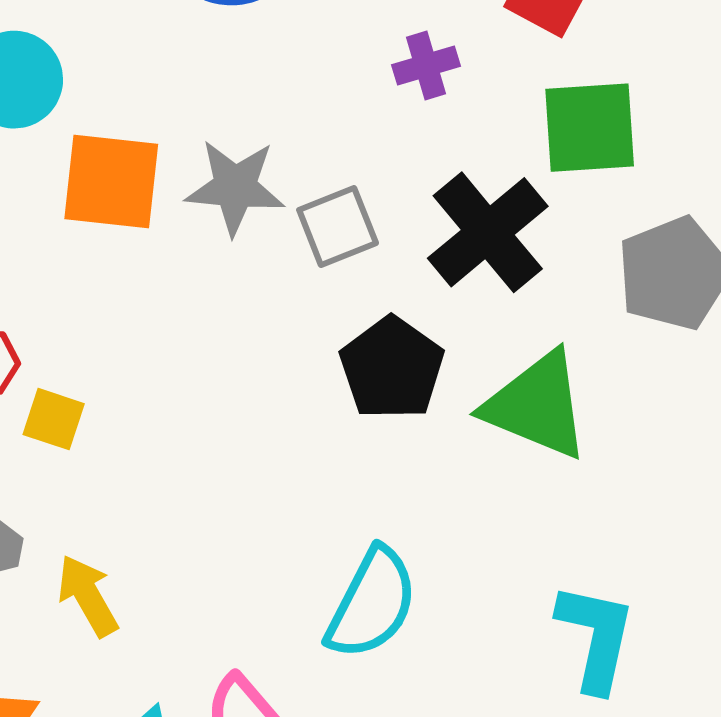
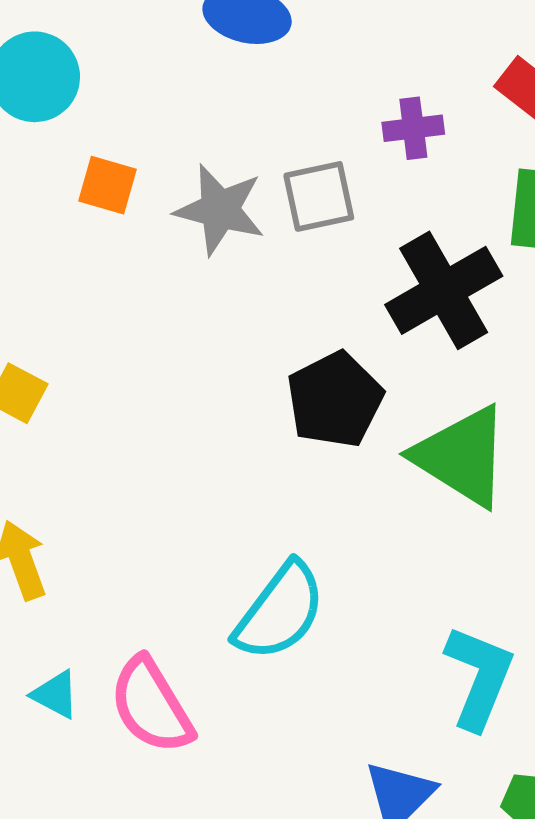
orange square: (111, 181) -> (107, 185), size x0.6
gray square: (338, 226) -> (319, 196), moved

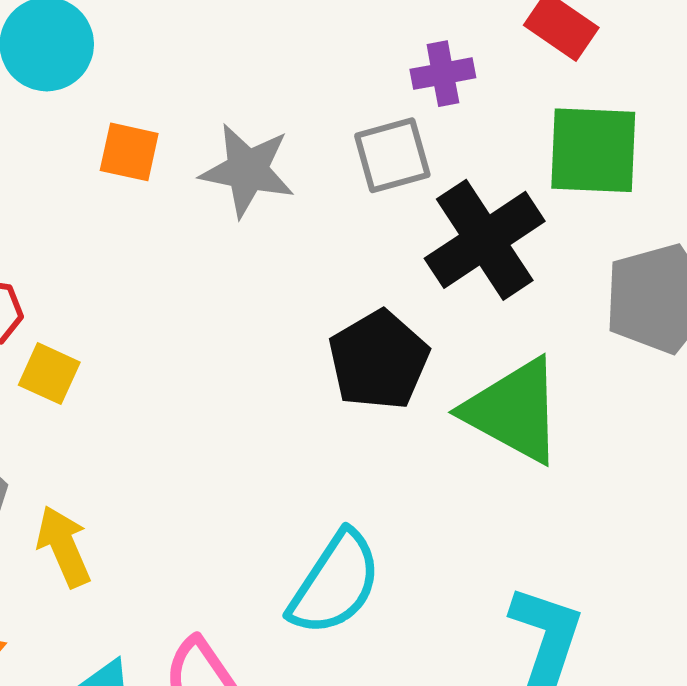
gray square: (319, 196) -> (392, 155), moved

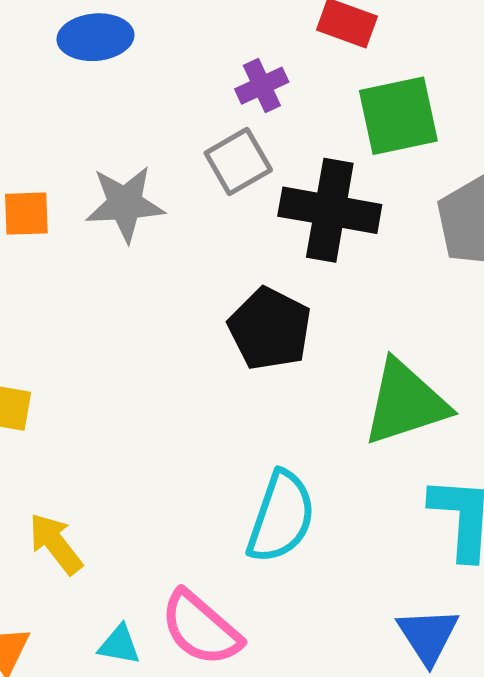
black cross: (485, 240) -> (330, 210), turned -32
green triangle: (514, 411) -> (405, 403), moved, turned -32

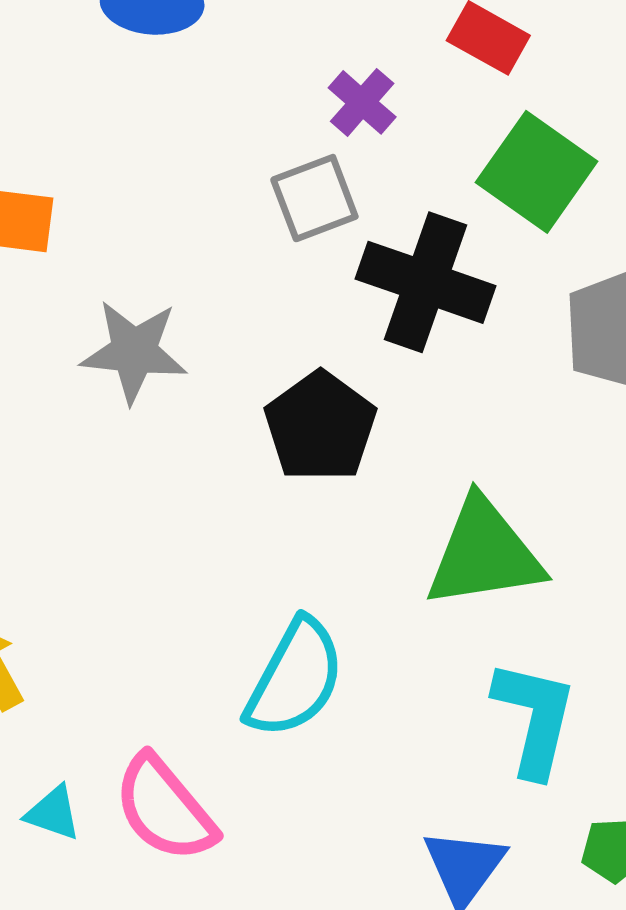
purple cross: (262, 86) -> (362, 102), turned -33
green square: (398, 116) -> (537, 172), turned 38
gray star: (125, 204) -> (134, 351), moved

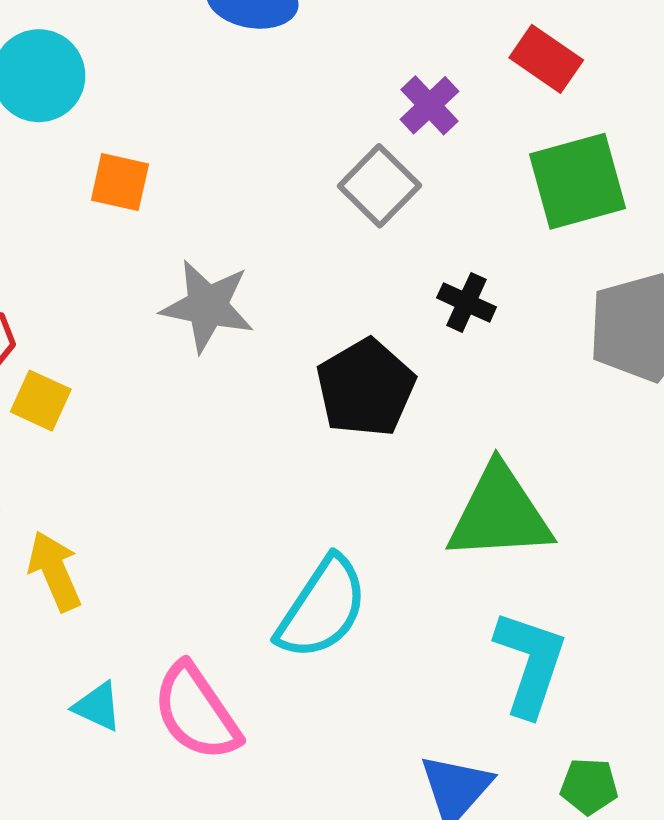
green square: (537, 172) -> (578, 181), turned 34
gray square: (314, 198) -> (379, 186), turned -30
black cross: (425, 282) -> (467, 302), moved, size x0.5

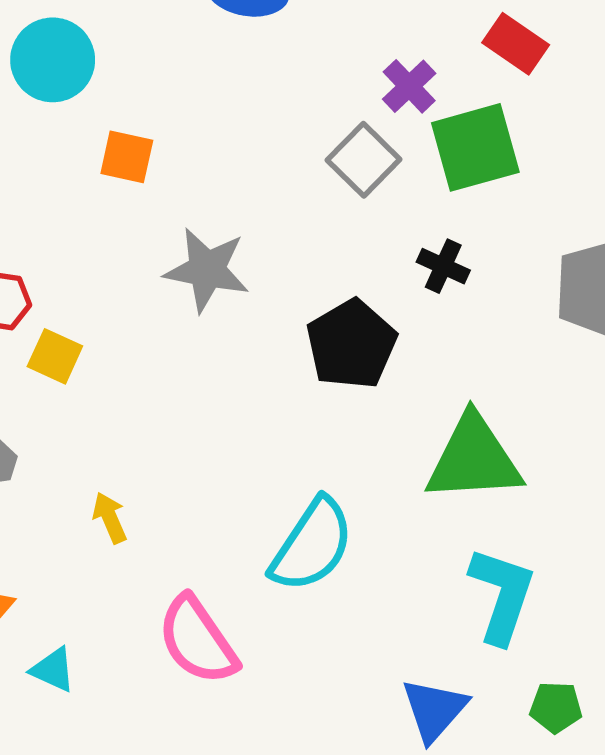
green square: (578, 181) -> (475, 147), moved
yellow arrow: (55, 571) -> (110, 518), moved, size x0.7
cyan triangle: (98, 707) -> (53, 670), moved

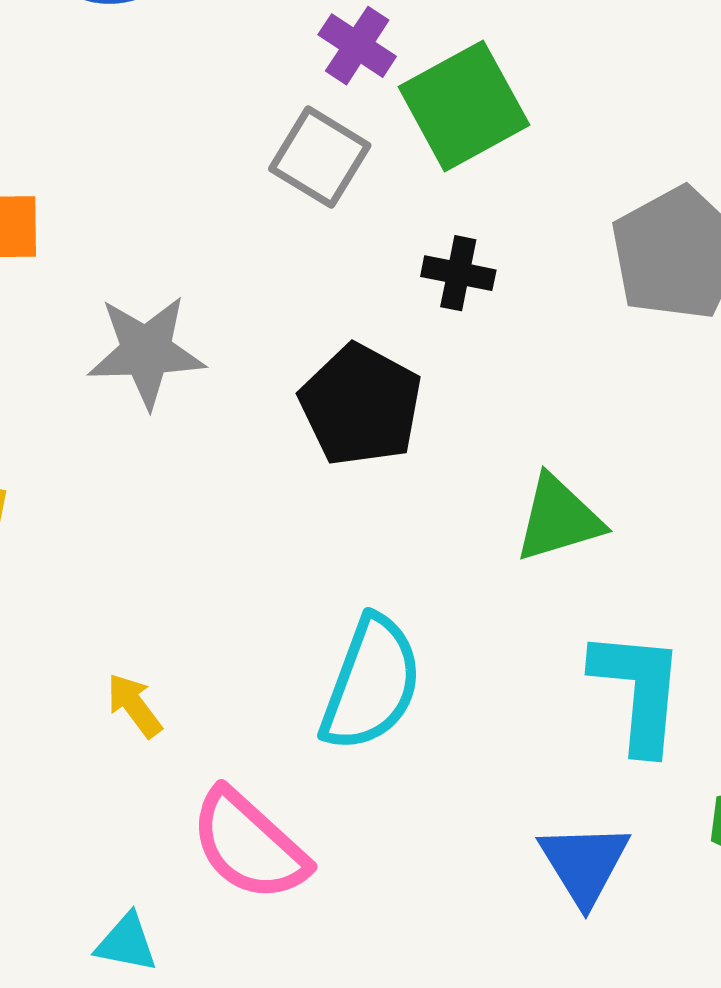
green triangle: (474, 459) -> (559, 519), size x0.7
yellow arrow: (110, 518) -> (134, 705), moved
cyan triangle: (53, 670) -> (126, 943), moved

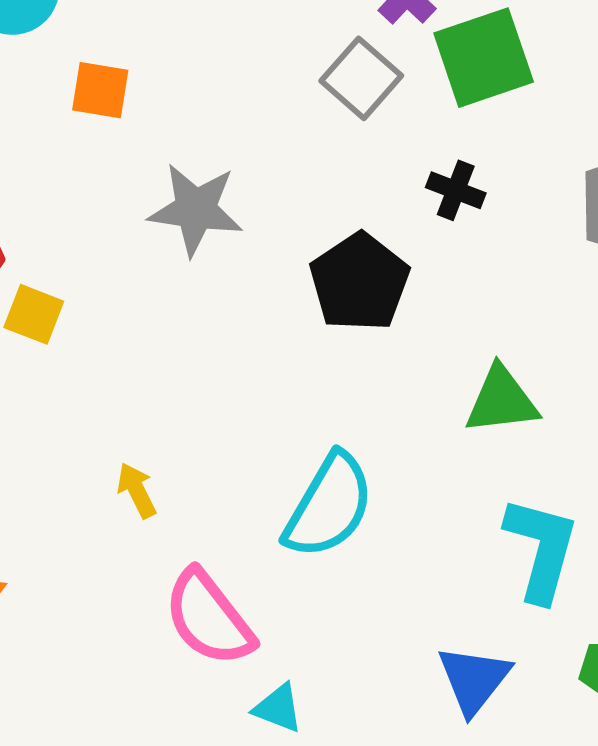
cyan triangle: (126, 943) -> (278, 708), moved

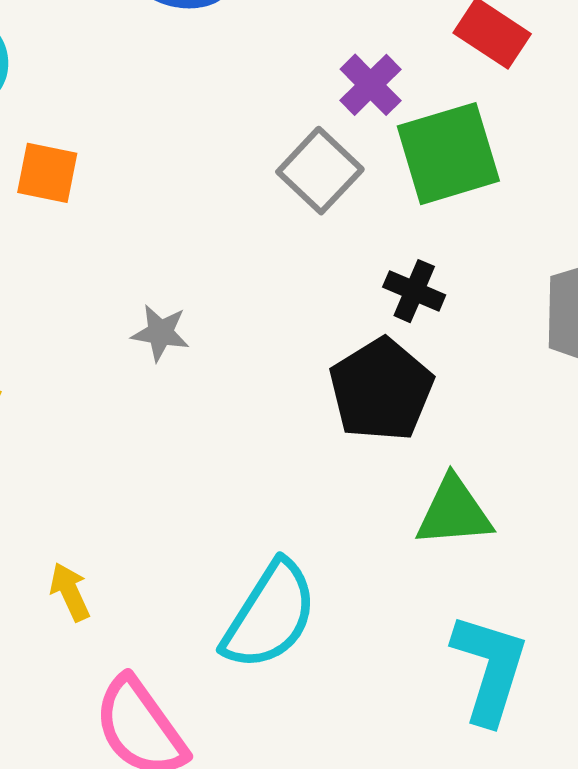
gray star: (196, 209) -> (160, 333), moved, size x0.6
black pentagon: (359, 282) -> (381, 390), moved

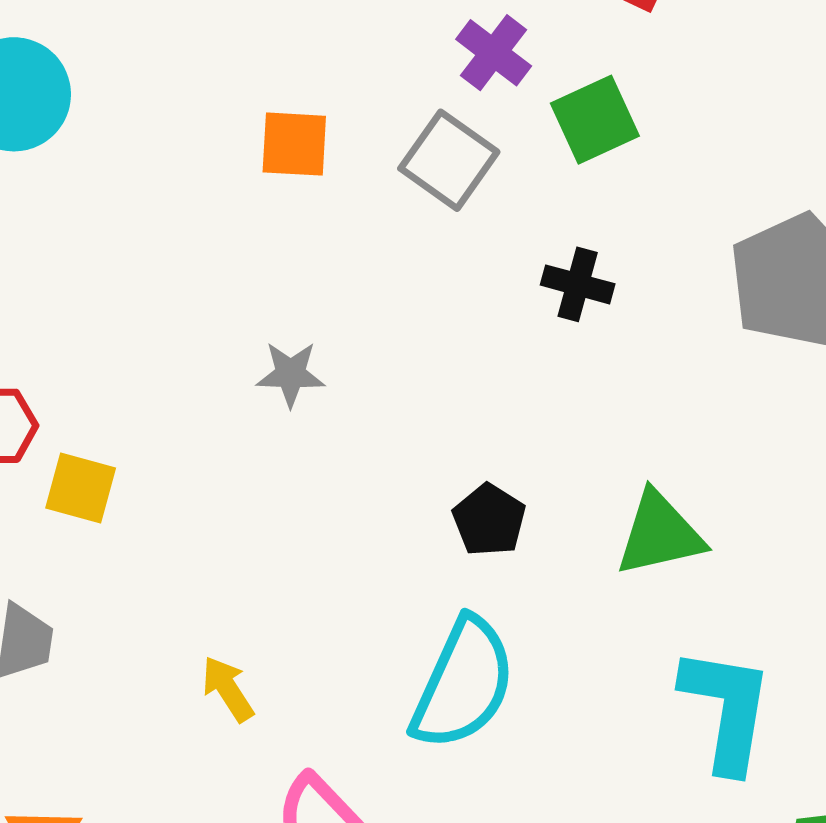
green square: (448, 154) -> (595, 120), size x0.7
orange square: (47, 173) -> (294, 144), moved
black pentagon: (381, 390) -> (489, 520), moved, size x0.6

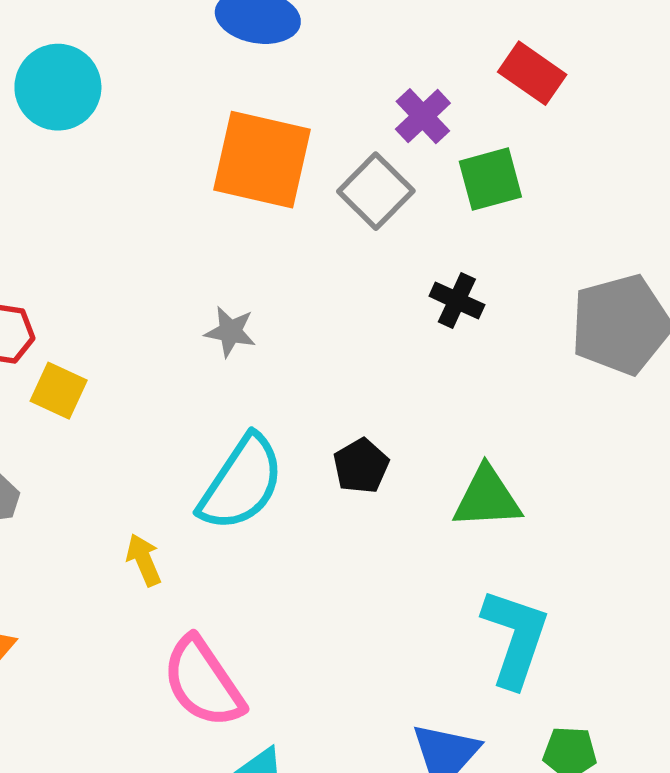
orange square: (294, 144) -> (262, 160), size x1.8
cyan semicircle: (463, 684) -> (241, 483), moved

